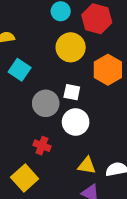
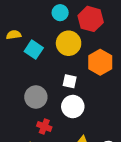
cyan square: (20, 70) -> (34, 50), moved
gray circle: (46, 103) -> (36, 97), moved

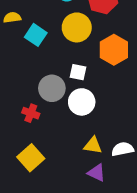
gray circle: (36, 97) -> (52, 88), moved
red cross: (44, 127) -> (31, 113), moved

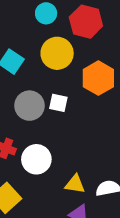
gray circle: (52, 88) -> (29, 106), moved
white circle: (82, 102) -> (36, 159), moved

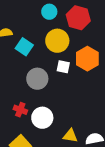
white square: (58, 103) -> (63, 67), moved

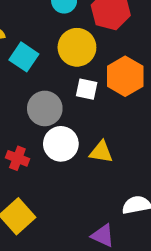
white circle: (42, 118) -> (61, 144), moved
yellow triangle: (70, 136) -> (101, 152), moved

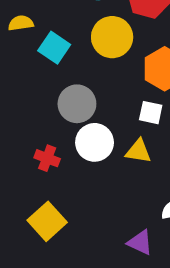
white square: (87, 89) -> (151, 113), moved

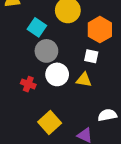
cyan square: (54, 48) -> (37, 27), moved
yellow square: (47, 221) -> (50, 123), moved

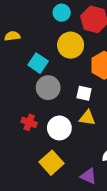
white square: (91, 56) -> (84, 93), moved
white circle: (57, 74) -> (59, 128), moved

